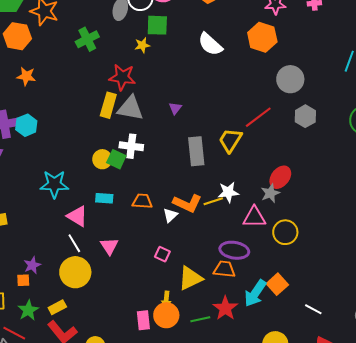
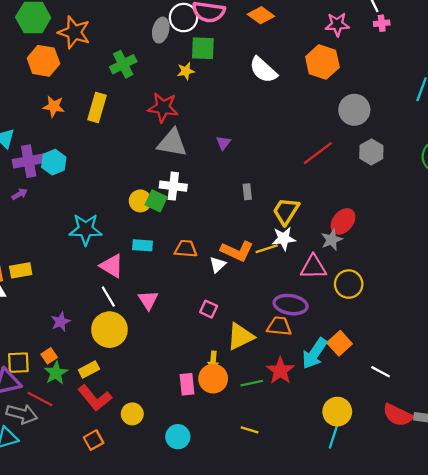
yellow rectangle: (108, 105) -> (97, 108), moved
yellow trapezoid: (230, 140) -> (286, 211), moved
gray rectangle: (196, 151) -> (247, 192), size x0.5
orange square: (23, 280) -> (49, 356), moved, turned -32

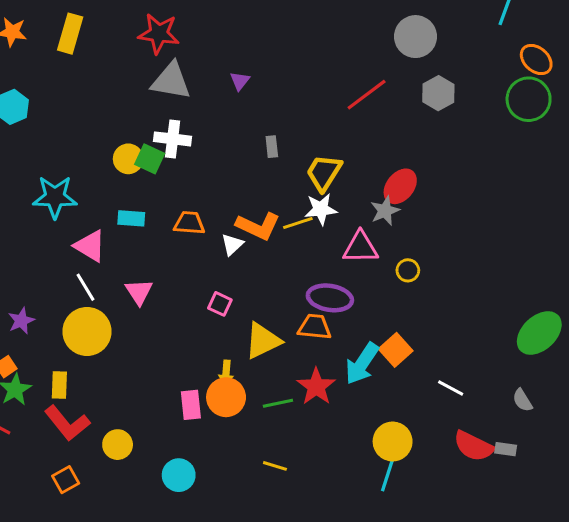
yellow circle: (349, 284) -> (408, 270), size x0.6
yellow rectangle: (89, 369) -> (59, 385), turned -60

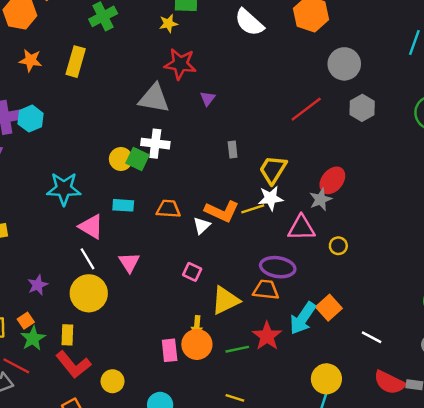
red star: (159, 34) -> (180, 64), moved

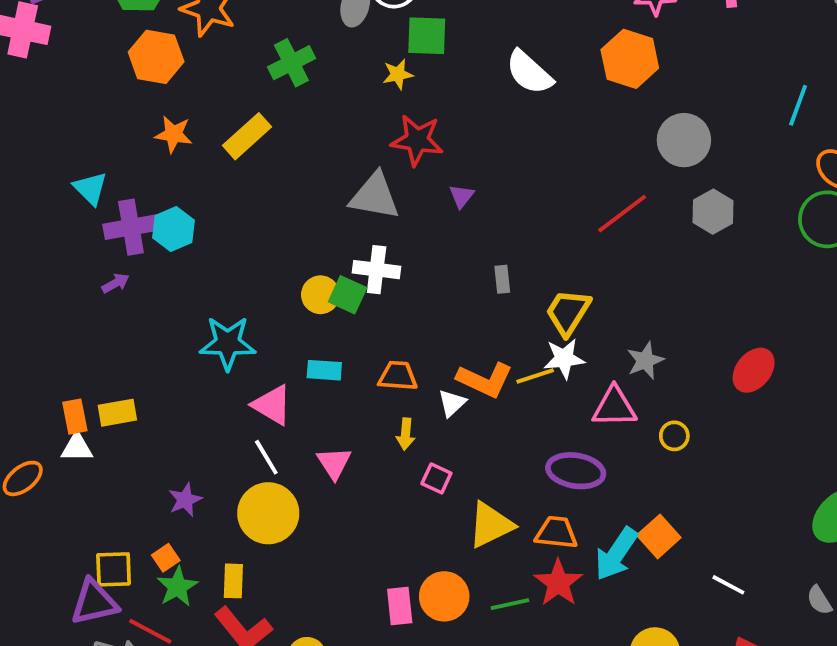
yellow rectangle: (76, 62) -> (247, 136), turned 32
red ellipse: (332, 180) -> (754, 370), moved
orange trapezoid: (266, 290) -> (556, 533), moved
yellow arrow: (197, 325) -> (406, 434), moved

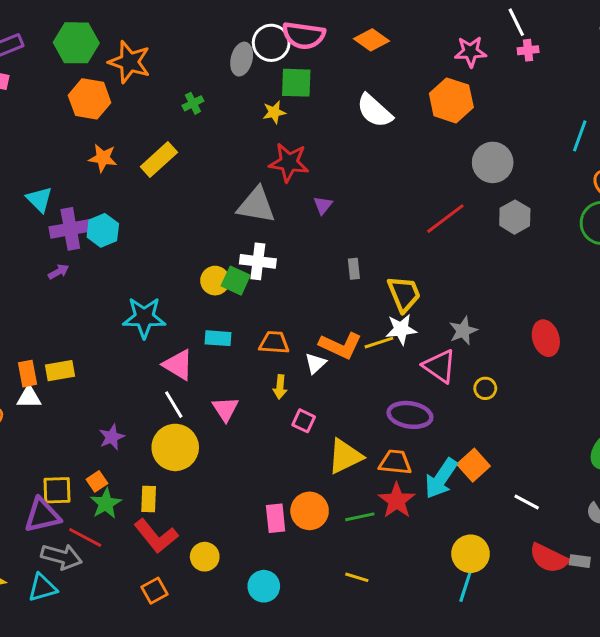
green cross: (291, 63) -> (193, 103), size x0.6
yellow trapezoid: (568, 312) -> (404, 294), turned 126
red ellipse: (754, 370) -> (546, 338), turned -56
pink triangle: (614, 407) -> (439, 366), turned 36

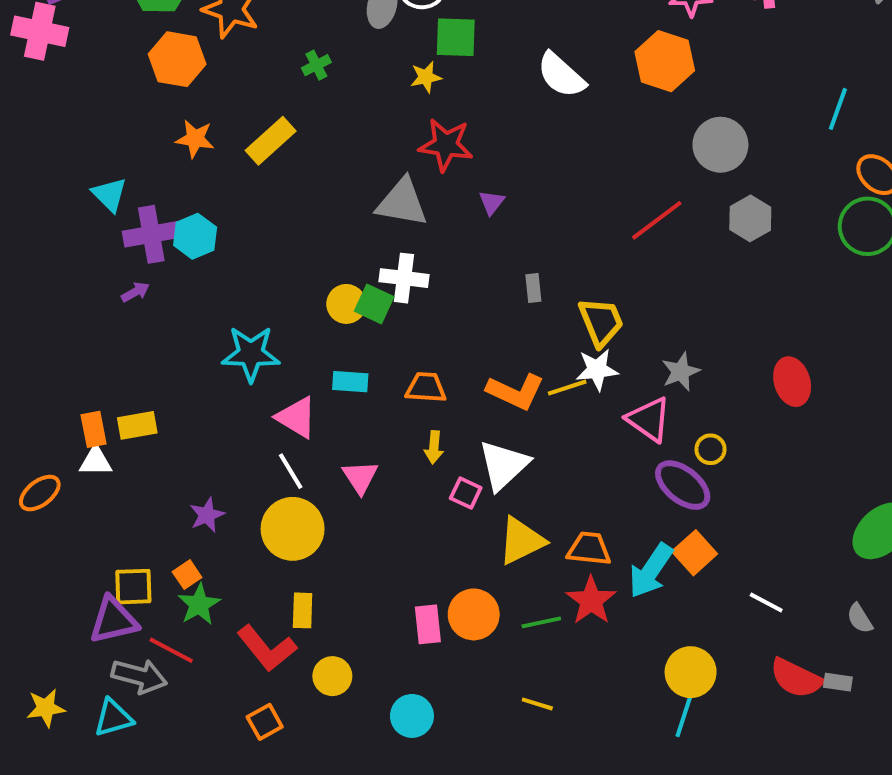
white triangle: (315, 363) -> (504, 465), moved, size x1.8
purple ellipse: (410, 415) -> (683, 485), moved, turned 30
yellow rectangle: (149, 499) -> (303, 610), moved

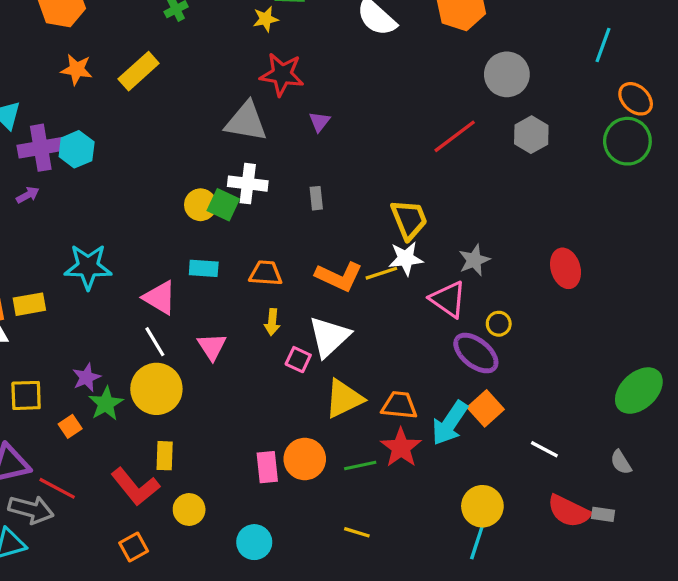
gray rectangle: (533, 288) -> (316, 198), moved
cyan star: (251, 354) -> (88, 267), moved
yellow square: (133, 587) -> (26, 395), moved
green star: (199, 604) -> (106, 404), moved

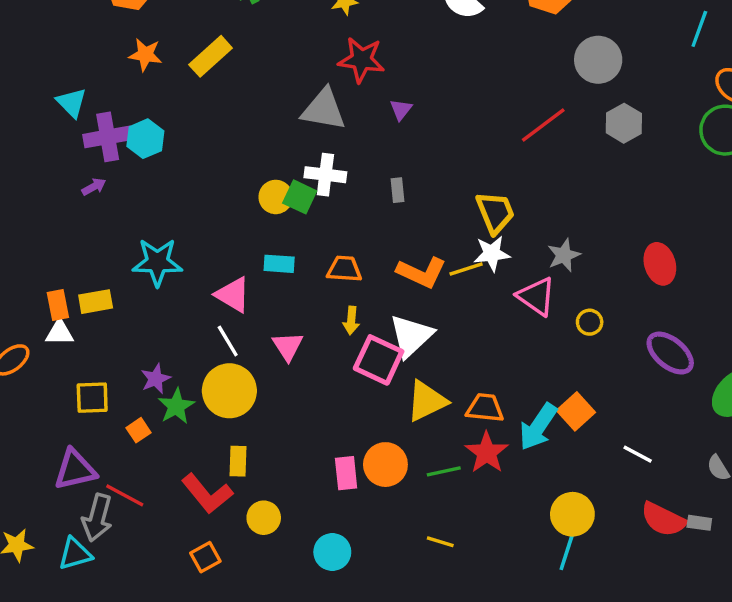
purple ellipse: (476, 353) -> (670, 353), moved
pink square: (298, 360) -> (379, 360), size x1.8
gray arrow: (31, 509) -> (97, 518), turned 90

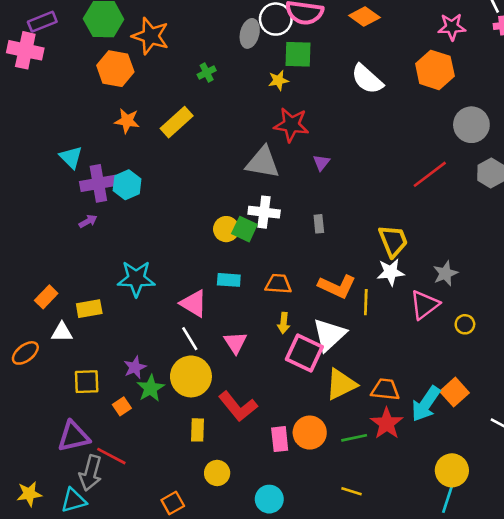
yellow line: (466, 269) -> (366, 302), moved, turned -70
pink triangle: (536, 296) -> (424, 305), turned 48
orange rectangle: (58, 305) -> (46, 297), moved, turned 55
red L-shape: (207, 494) -> (238, 406), moved

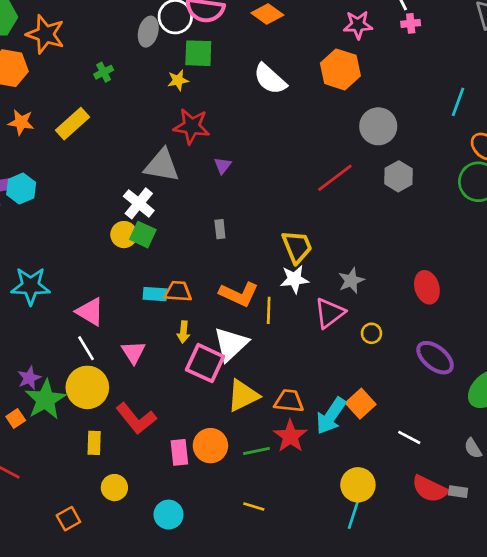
white cross: (264, 212) -> (139, 203), moved, turned 32
cyan rectangle: (229, 280) -> (155, 294), moved
green star: (151, 388) -> (45, 400), size x1.4

